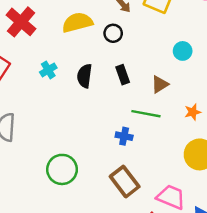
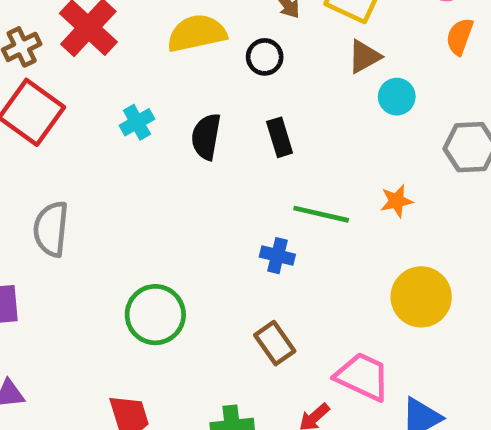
brown triangle: (160, 84) -> (364, 57), moved
orange star: (193, 112) -> (396, 201), moved
brown rectangle: (125, 182) -> (275, 343), size x0.7

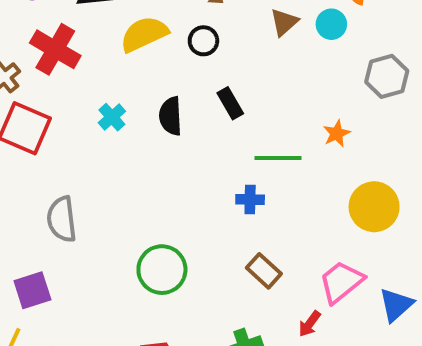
cyan circle: (397, 97) -> (331, 24), moved
pink trapezoid: (363, 377) -> (341, 282), turned -51

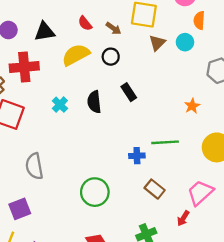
red cross: (55, 49) -> (24, 67), turned -32
green line: (278, 158) -> (165, 142), moved
blue cross: (250, 199) -> (137, 156), moved

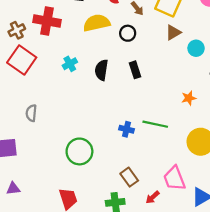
cyan circle: (185, 42) -> (196, 48), moved
gray semicircle: (34, 166) -> (31, 113), size x0.7
brown rectangle: (155, 189) -> (129, 177), moved
pink trapezoid: (200, 193) -> (174, 178), turned -84

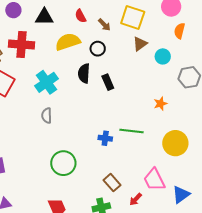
cyan cross: (70, 64) -> (47, 82), size x1.6
black semicircle: (101, 70) -> (84, 73), moved
gray semicircle: (31, 113) -> (47, 115), moved

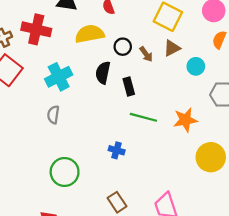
brown arrow: (104, 25) -> (146, 54), moved
orange star: (160, 104) -> (185, 120), size x1.5
green line: (132, 131) -> (143, 117), moved
yellow circle: (175, 143) -> (211, 157), moved

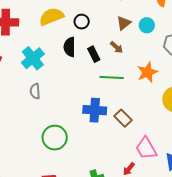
brown triangle: (172, 48) -> (124, 23), moved
brown arrow: (146, 54) -> (117, 47), moved
blue cross: (117, 150) -> (95, 110), size x1.6
brown rectangle: (117, 202) -> (123, 118), moved

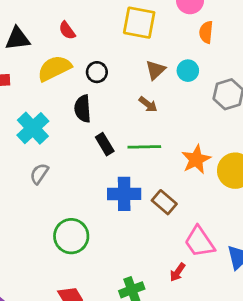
black rectangle: (94, 54) -> (105, 144), moved
orange star: (147, 72) -> (196, 159), moved
gray semicircle: (35, 91) -> (39, 174), turned 42

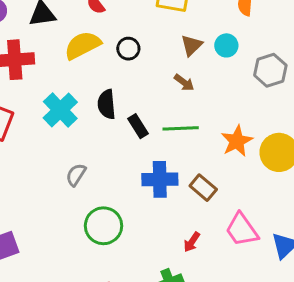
black semicircle: (83, 109) -> (107, 104), moved
gray semicircle: (39, 174) -> (76, 175), moved
red arrow: (178, 272) -> (192, 242), moved

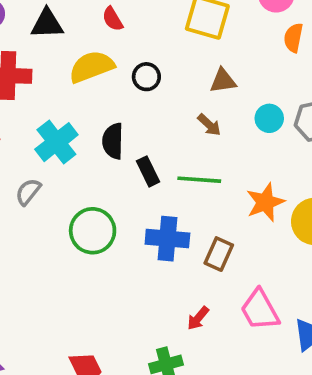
brown triangle: (192, 45) -> (223, 81), turned 30
cyan circle: (226, 45) -> (269, 118), moved
gray semicircle: (76, 175) -> (28, 192), moved
brown rectangle: (203, 188) -> (219, 254), turned 68
green circle: (104, 226) -> (93, 231), moved

